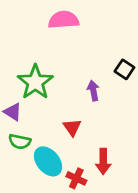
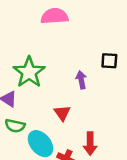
black square: (124, 69) -> (109, 61), turned -30

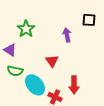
green star: (29, 72) -> (26, 29), size x0.7

